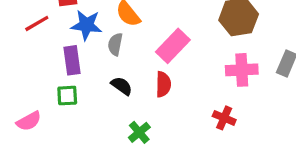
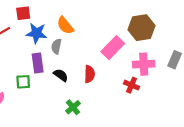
pink rectangle: (173, 46) -> (113, 48), moved
purple rectangle: (72, 60) -> (38, 63), moved
red cross: (224, 118) -> (132, 85), moved

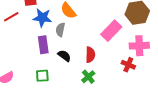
green square: (23, 82) -> (42, 76), moved
green cross: (73, 107) -> (88, 77), moved

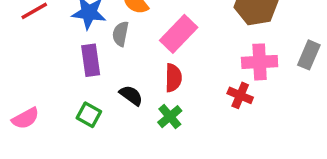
pink rectangle: (111, 31) -> (179, 34), moved
black semicircle: (64, 56) -> (131, 95), moved
green square: (42, 76) -> (89, 115), turned 32

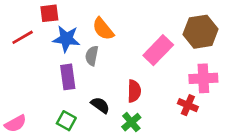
pink rectangle: (179, 34) -> (158, 50), moved

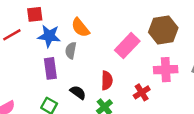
red cross: (188, 105) -> (142, 92), moved, turned 35

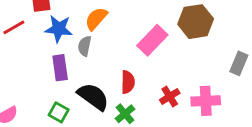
orange semicircle: (80, 28) -> (96, 19), turned 80
pink cross: (166, 70) -> (206, 101), moved
black semicircle: (78, 92) -> (93, 97), size x1.6

